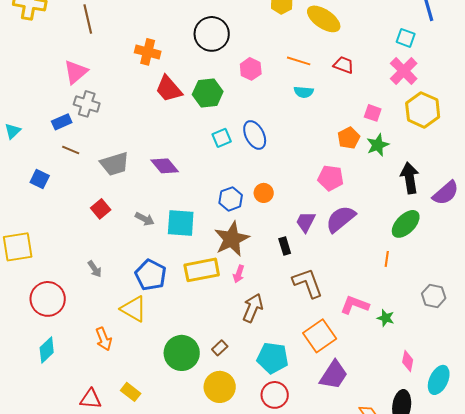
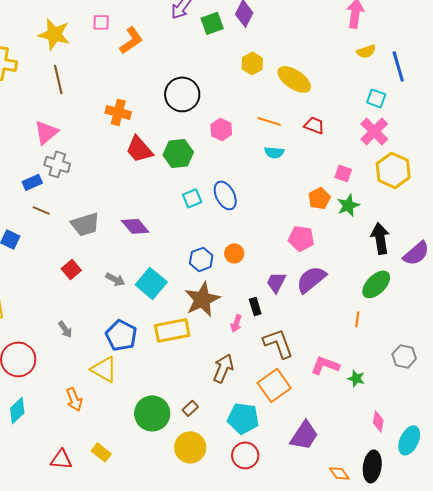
cyan square: (181, 223) -> (151, 283), turned 36
pink arrow: (239, 274) -> (236, 323), moved
orange square: (320, 336) -> (274, 385), moved

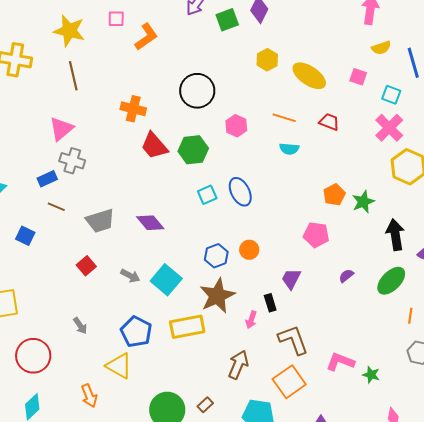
pink square: (343, 173) -> (358, 77), moved
purple semicircle: (311, 279) -> (346, 276), moved, size x0.5
orange line: (357, 319) -> (410, 316), moved

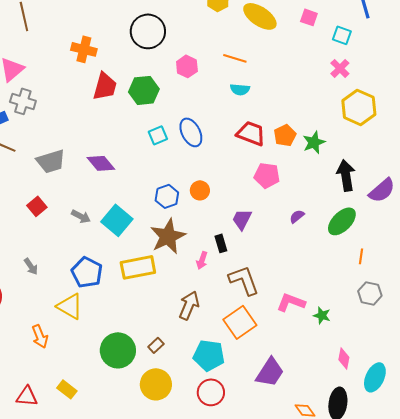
red trapezoid: (329, 122) -> (251, 133), moved, size x1.4
pink cross: (389, 128) -> (340, 68), size x0.7
red trapezoid: (154, 146) -> (105, 86), turned -124

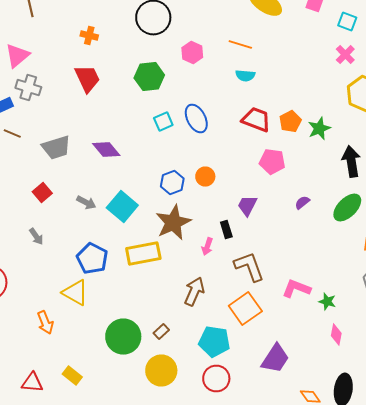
orange cross: (84, 49) -> (89, 36), size x0.7
red trapezoid: (105, 86) -> (87, 78), moved, turned -40
gray arrow: (31, 266) -> (36, 236), moved
pink diamond: (344, 358) -> (336, 334), moved

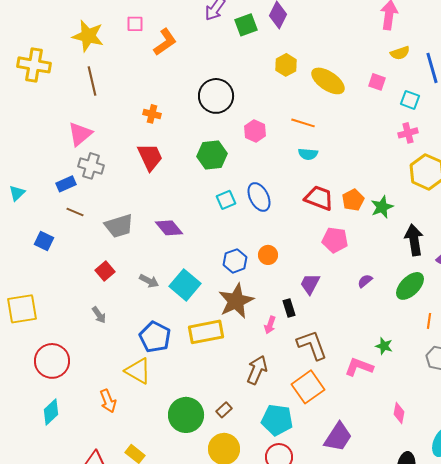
pink cross: (345, 54) -> (408, 133), turned 30
green star: (327, 302) -> (384, 346), moved

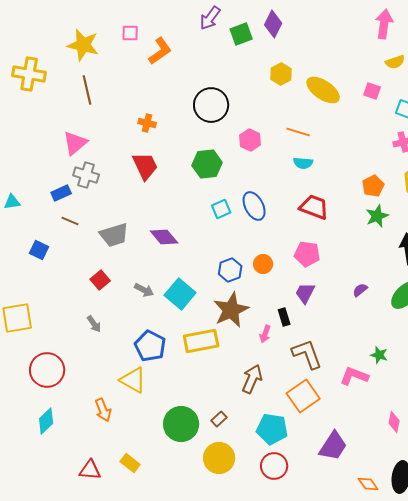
cyan triangle: (17, 193) -> (12, 202), turned 36
orange pentagon: (353, 200) -> (373, 186), moved
pink pentagon: (335, 240) -> (307, 254), moved

